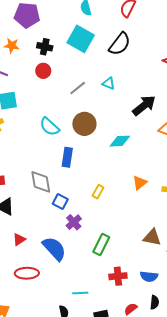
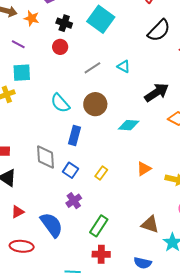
black semicircle: (120, 44) -> (159, 30), moved
blue square: (60, 201) -> (70, 170), moved
red cross: (118, 276) -> (101, 254), moved

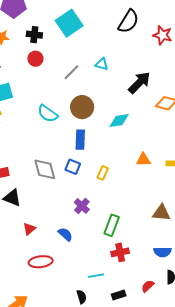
cyan square: (101, 19) -> (69, 23), turned 32
blue rectangle: (74, 135) -> (80, 140), moved
orange triangle: (144, 169) -> (143, 160), turned 42
blue square: (70, 170) -> (73, 167), moved
blue semicircle: (52, 225) -> (65, 234), size x0.6

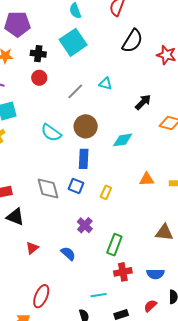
black arrow: (139, 82) -> (143, 102), size x0.7
blue semicircle: (162, 252) -> (155, 274), moved
red ellipse: (41, 262) -> (41, 296), moved, turned -60

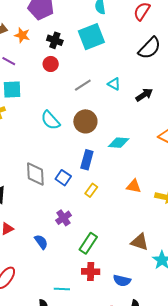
black arrow: (143, 102) -> (144, 95), moved
blue rectangle: (84, 159) -> (87, 160), moved

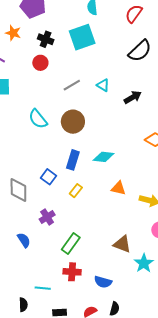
cyan diamond: (119, 143) -> (104, 157), moved
gray diamond: (35, 174) -> (18, 190), moved

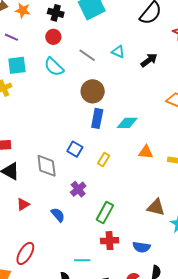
gray line: (72, 85) -> (87, 55), turned 72
cyan semicircle: (38, 119) -> (54, 67), moved
blue rectangle: (73, 160) -> (97, 118), moved

